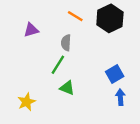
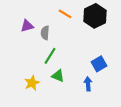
gray semicircle: (66, 43) -> (45, 33), moved
blue arrow: (120, 97) -> (88, 84), moved
yellow star: (27, 102) -> (32, 83), moved

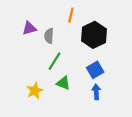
orange line: (65, 14) -> (71, 15), turned 72
black hexagon: (95, 16) -> (94, 35), moved
blue square: (99, 64) -> (95, 70), moved

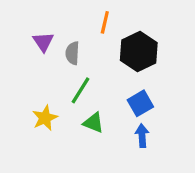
purple triangle: (29, 28) -> (43, 42), turned -48
yellow star: (35, 91) -> (45, 118), moved

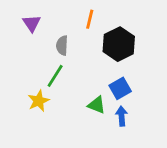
purple triangle: (43, 42) -> (32, 23), moved
green line: (81, 90) -> (55, 76), moved
green triangle: (93, 123) -> (97, 105), moved

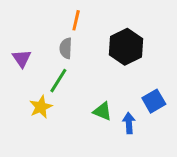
orange line: (90, 19) -> (76, 20), moved
purple triangle: (32, 23) -> (22, 59), moved
blue square: (120, 88) -> (154, 101), moved

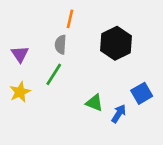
yellow star: (41, 107) -> (20, 92), moved
blue arrow: (129, 123) -> (119, 114), turned 36

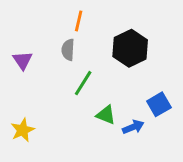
green line: (54, 74) -> (83, 83), moved
yellow star: (20, 92) -> (23, 130), moved
blue arrow: (119, 114) -> (133, 127), turned 36

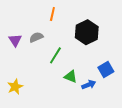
gray semicircle: (68, 50) -> (36, 37), moved, turned 64

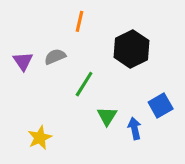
green triangle: (71, 77) -> (107, 116), turned 40
blue arrow: (89, 85) -> (135, 128), turned -80
yellow star: (15, 87) -> (40, 138), moved

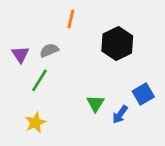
green line: (84, 84) -> (40, 80), moved
blue arrow: (135, 128) -> (120, 114), turned -132

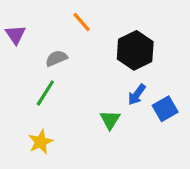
orange line: (71, 19) -> (82, 22), turned -54
purple triangle: (20, 54) -> (15, 35), moved
blue arrow: (120, 114) -> (137, 95), moved

